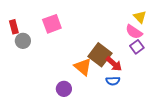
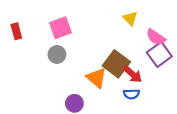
yellow triangle: (140, 17) -> (130, 18), moved
gray circle: (23, 41) -> (57, 54), moved
purple square: (137, 47) -> (159, 54), size x1.5

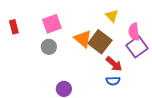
pink semicircle: (156, 37) -> (134, 32), turned 48
brown square: (116, 64) -> (100, 42), moved
orange triangle: (97, 78) -> (83, 39), moved

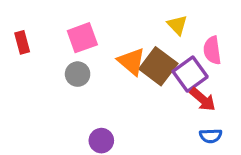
purple square: (137, 47) -> (190, 74), moved
red arrow: (114, 64) -> (203, 99), moved
blue semicircle: (113, 81) -> (211, 136), moved

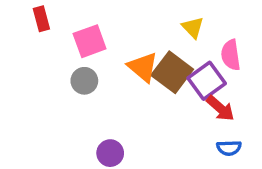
red rectangle: (22, 42) -> (41, 19), moved

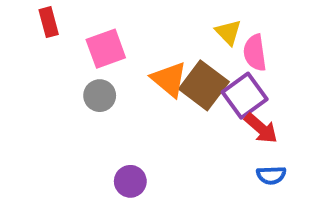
pink semicircle: (231, 55) -> (255, 53), moved

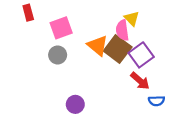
pink semicircle: (255, 53) -> (122, 30), moved
red arrow: (261, 128) -> (140, 81), moved

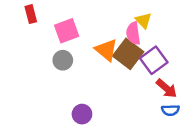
red arrow: (140, 81) -> (167, 88), moved

